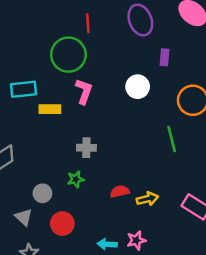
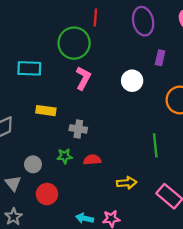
yellow rectangle: (50, 109) -> (46, 111), moved
green line: (172, 139) -> (155, 145), moved
red semicircle: (120, 191) -> (92, 160), moved

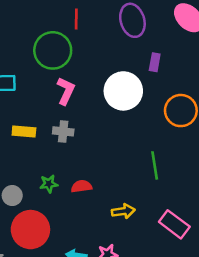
white circle: (132, 81) -> (123, 91), size x1.5
gray cross: (78, 129) -> (63, 131), moved
red circle: (47, 194) -> (30, 230), size x1.5

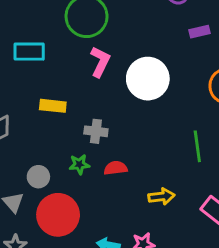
purple rectangle: (155, 62) -> (200, 32), turned 66
white circle: (123, 91) -> (148, 79), moved
gray cross: (63, 131) -> (96, 131), moved

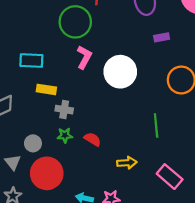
cyan rectangle: (29, 52) -> (31, 61), moved
gray cross: (96, 131) -> (64, 110), moved
red semicircle: (116, 168) -> (93, 139), turned 36

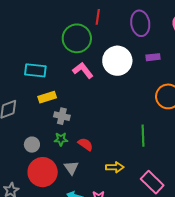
pink L-shape: (84, 57) -> (83, 70), turned -70
white circle: (120, 72) -> (117, 61), moved
yellow rectangle: (46, 89) -> (47, 97), turned -30
gray triangle: (13, 162) -> (71, 168), moved

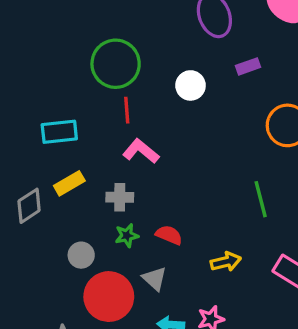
red line: (98, 17) -> (127, 110), moved
white circle: (117, 61) -> (191, 85), size x0.6
pink L-shape: (83, 70) -> (141, 151), moved
yellow rectangle: (47, 97) -> (69, 183), moved

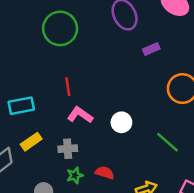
green circle: (116, 64) -> (60, 28), moved
white circle: (191, 85) -> (121, 122), moved
green line: (261, 199) -> (167, 142), turned -30

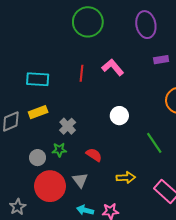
pink L-shape: (80, 115) -> (113, 67), moved
gray cross: (68, 149) -> (68, 126), turned 35
green star: (75, 175) -> (59, 150), moved

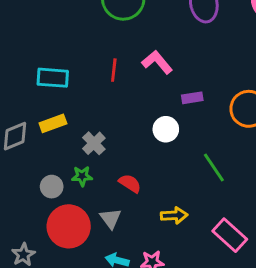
purple rectangle: (161, 60) -> (192, 98), moved

